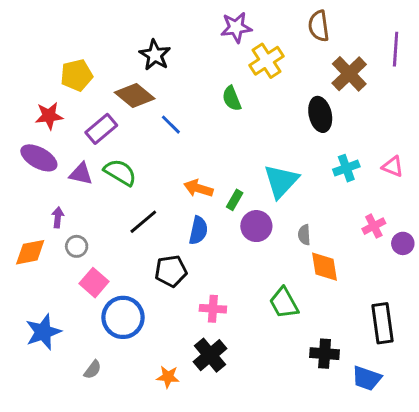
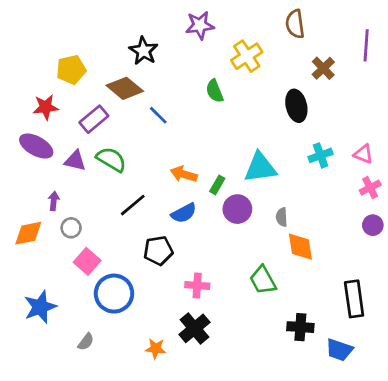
purple star: (236, 27) -> (200, 25), moved
brown cross: (349, 74) -> (323, 68), size x0.7
cyan triangle: (281, 181) -> (260, 167), turned 39
pink cross: (374, 226) -> (370, 188), moved
blue semicircle: (198, 230) -> (184, 213), turned 50

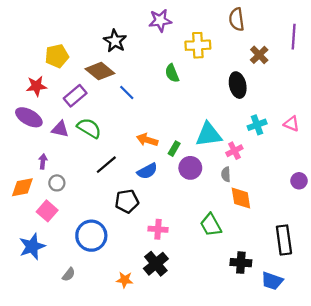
yellow cross: (247, 56) -> (198, 45), turned 30
pink cross: (370, 188) -> (234, 151), moved
pink square: (87, 261) -> (47, 211), moved

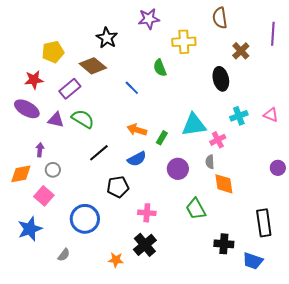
blue line: (127, 93) -> (132, 88), moved
purple circle: (190, 168) -> (178, 169), moved

